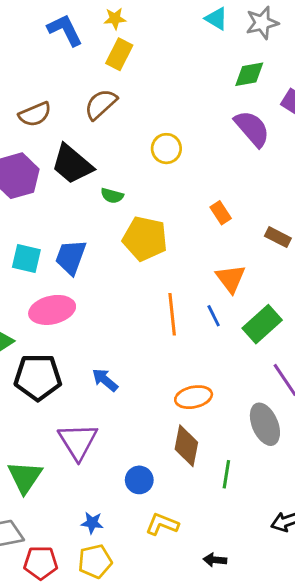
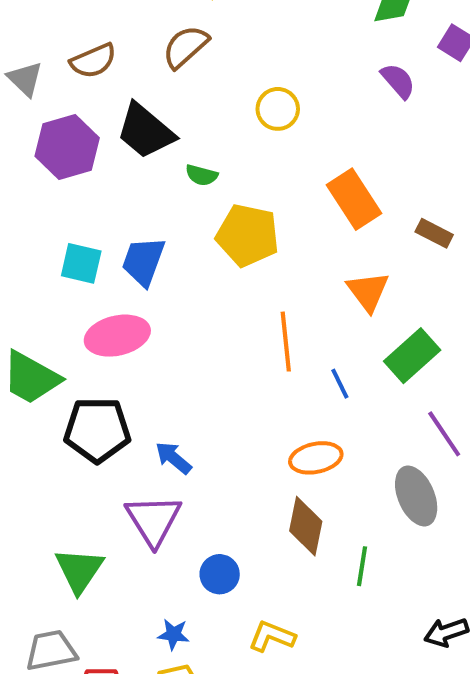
purple semicircle: (252, 129) -> (398, 81), size x0.7
orange rectangle: (221, 213) -> (354, 199), size x1.8
blue line: (214, 316) -> (340, 384), moved
blue arrow: (105, 380) -> (173, 458), moved
blue circle: (139, 480) -> (220, 574), moved

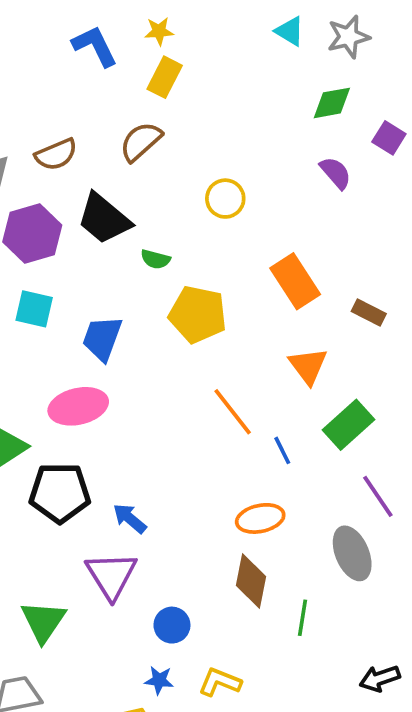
cyan square: (81, 263) -> (34, 309), moved
orange line: (286, 342) -> (233, 412), turned -32
blue star: (173, 634) -> (159, 680), moved

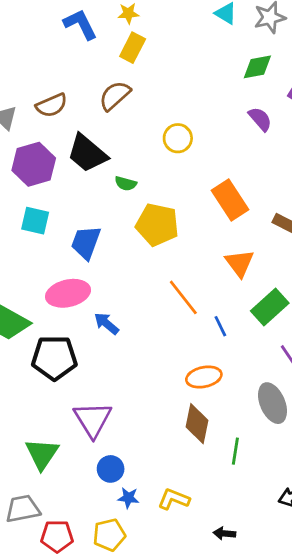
blue arrow: (130, 518) -> (106, 323), moved
blue circle: (172, 625) -> (111, 469), moved

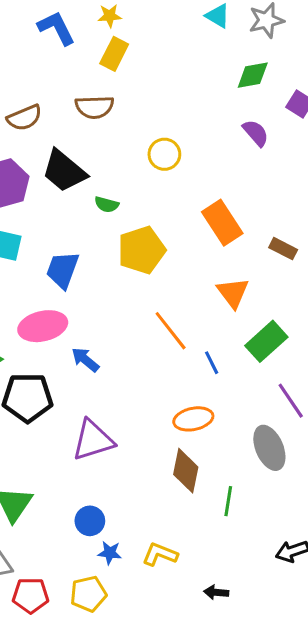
brown semicircle: (115, 96) -> (94, 107), turned -140
yellow pentagon: (157, 225) -> (142, 250), turned -30
purple triangle: (93, 420) -> (93, 440), moved, turned 45

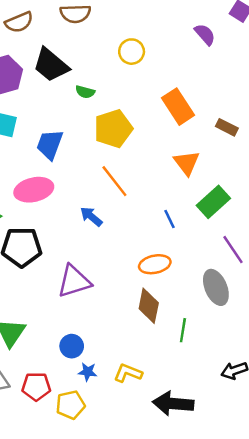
orange line: (171, 331) -> (114, 181), moved
blue arrow: (85, 360) -> (91, 217), moved
black arrow: (216, 592) -> (173, 404), size x2.0
red pentagon: (31, 595) -> (36, 386), moved

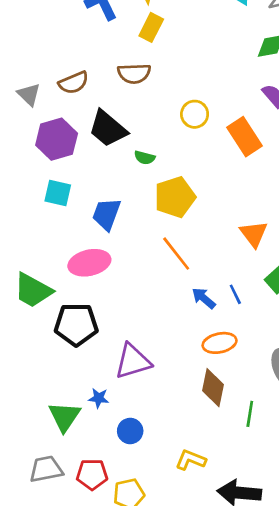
orange rectangle: (178, 107) -> (245, 137), moved
blue arrow: (91, 217) -> (204, 298), moved
blue star: (88, 372) -> (99, 398), moved

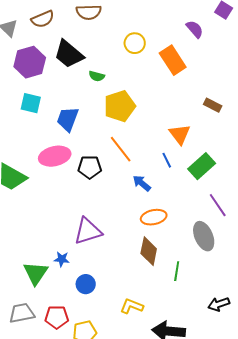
blue line: (235, 294) -> (167, 160), moved
black pentagon: (76, 325) -> (90, 167), moved, size x0.7

